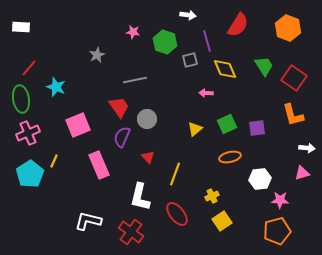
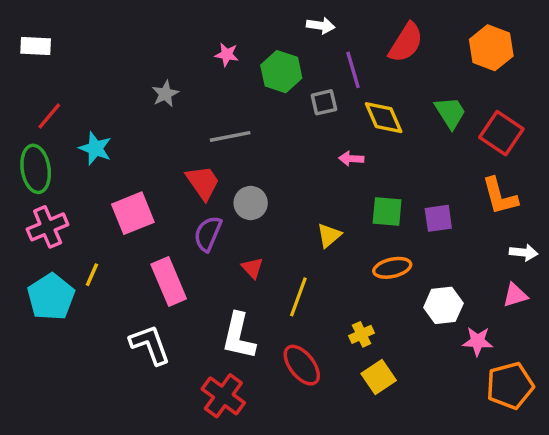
green square: (227, 124) -> (387, 212), turned 30
yellow triangle: (195, 129) -> (329, 235), moved
white L-shape: (88, 221) -> (150, 345), moved, turned 56
orange pentagon: (277, 231) -> (510, 386), moved

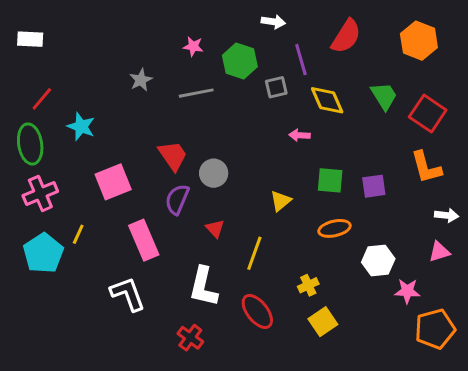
gray line: (230, 136) -> (196, 93), moved
red cross: (223, 396) -> (190, 338), size x0.7

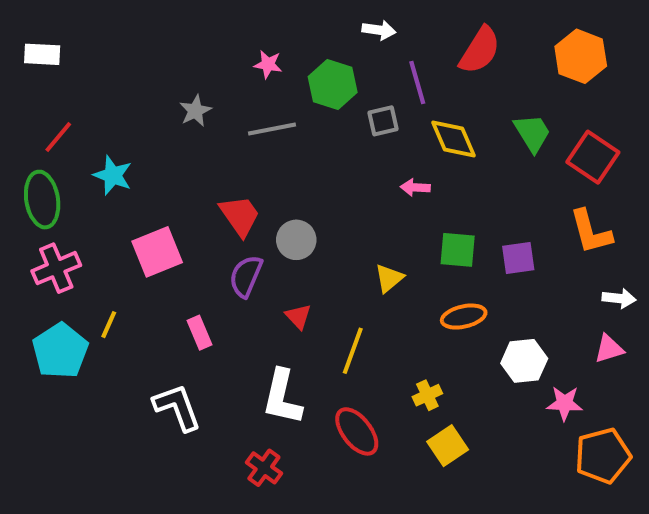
pink rectangle: (144, 240) -> (199, 333), size x0.6

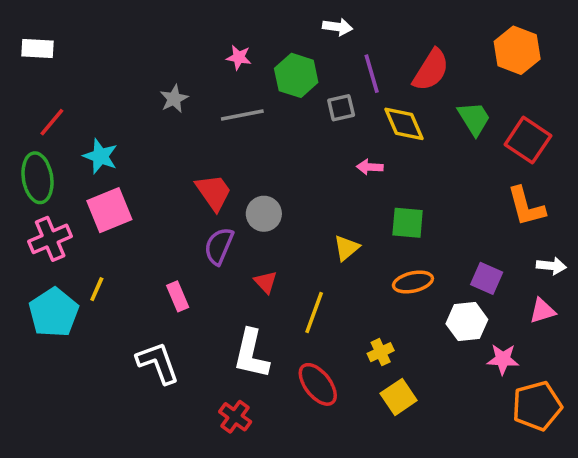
red semicircle: (480, 50) -> (431, 70), moved
pink square: (157, 252) -> (109, 210), moved
purple square: (518, 258) -> (487, 278), moved, turned 32

